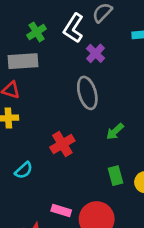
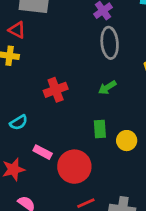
gray ellipse: (87, 93) -> (110, 43), moved
cyan semicircle: (24, 170) -> (19, 122), moved

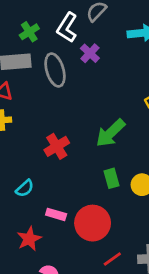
gray ellipse: (110, 43) -> (55, 70), moved
green arrow: (107, 87) -> (110, 133), size x1.6

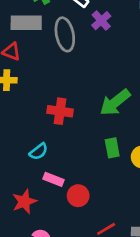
red cross: (57, 146) -> (60, 111), turned 35
cyan semicircle: (25, 188) -> (39, 151), moved
red circle: (93, 223) -> (78, 196), moved, size x0.6

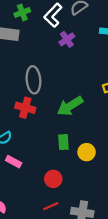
gray ellipse: (65, 34) -> (33, 80), moved
red circle: (78, 196) -> (53, 179), moved

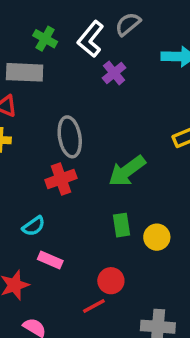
green cross: (22, 12) -> (45, 39), turned -35
red cross: (25, 108) -> (61, 179), turned -30
red line: (51, 206) -> (94, 306), moved

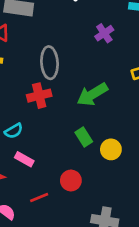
purple cross: (114, 73) -> (104, 33), moved
green rectangle: (121, 225) -> (84, 137), turned -30
red line: (94, 306) -> (39, 197), moved

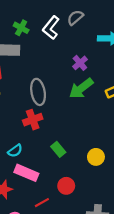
green arrow: (92, 94) -> (81, 88), moved
green rectangle: (84, 137) -> (58, 149), moved
pink rectangle: (24, 159) -> (26, 173), size x1.5

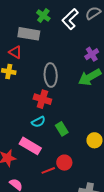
red cross: (33, 120) -> (42, 99), turned 30
cyan semicircle: (15, 151) -> (38, 122), moved
red line: (42, 203) -> (48, 170), moved

